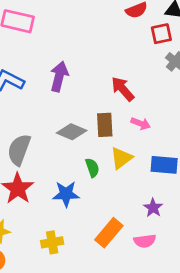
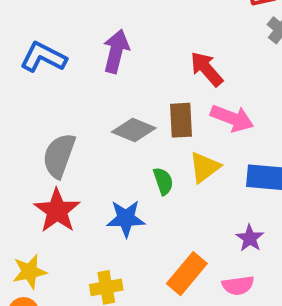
pink arrow: (141, 123) -> (232, 118), size x1.5

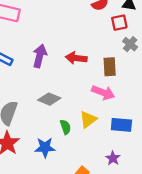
red arrow: (207, 69) -> (76, 58), moved, turned -42
brown rectangle: (181, 120) -> (110, 67), moved

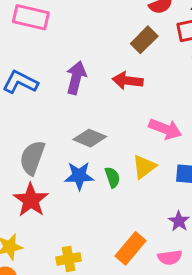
brown rectangle: (110, 67) -> (144, 40), moved, turned 48
blue star: (45, 147) -> (79, 176), moved

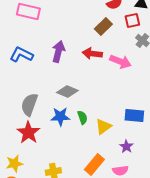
pink arrow: (165, 129) -> (120, 62), moved
yellow triangle: (144, 167) -> (103, 127), moved

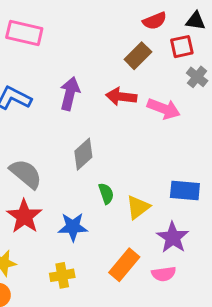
gray diamond: (67, 92) -> (83, 154), turned -65
gray semicircle: (29, 105) -> (26, 174), turned 110
blue star: (60, 117) -> (73, 227), moved
purple star: (126, 147) -> (173, 237), size x1.5

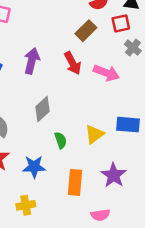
red arrow: (121, 97) -> (73, 63), turned -125
blue rectangle: (185, 191) -> (128, 125), moved
yellow triangle: (138, 207) -> (94, 134), moved
orange rectangle: (124, 265) -> (75, 182), moved, turned -35
pink semicircle: (164, 274) -> (100, 215), moved

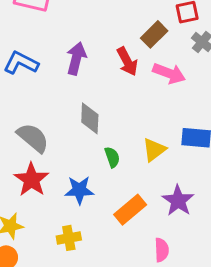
brown rectangle: (86, 31) -> (154, 34), moved
gray diamond: (43, 109) -> (90, 118), turned -45
orange rectangle: (75, 182) -> (130, 210), turned 45
pink semicircle: (100, 215) -> (162, 250), turned -84

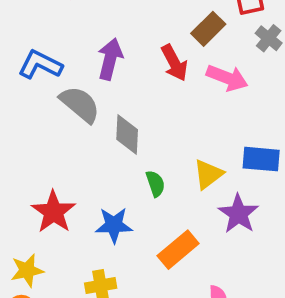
gray semicircle: (33, 138) -> (80, 104), moved
purple star: (178, 201) -> (238, 214), moved

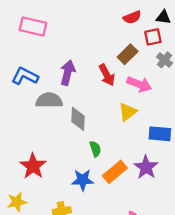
gray semicircle: (80, 104) -> (49, 100), turned -40
yellow triangle: (208, 174) -> (128, 112), moved
blue star: (114, 225) -> (83, 180), moved
orange rectangle: (178, 250) -> (115, 172), moved

